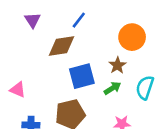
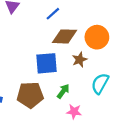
brown diamond: (61, 46) -> (65, 36), moved
green arrow: (112, 88) -> (63, 91), moved, turned -32

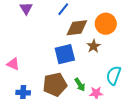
cyan semicircle: (100, 84) -> (114, 75), moved
green arrow: (63, 91) -> (80, 85), moved, turned 120

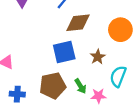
orange circle: (106, 24) -> (120, 30), moved
brown star: (94, 46) -> (98, 57), moved

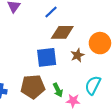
brown star: (98, 57) -> (77, 55), moved

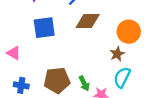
brown star: (77, 55) -> (117, 54), moved
blue square: (47, 57) -> (44, 28), moved

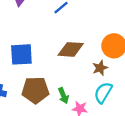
brown diamond: (88, 21) -> (71, 49), moved
blue square: (44, 28) -> (21, 54), moved

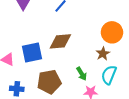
brown diamond: (71, 49) -> (60, 41), moved
green arrow: (63, 96) -> (82, 74), moved

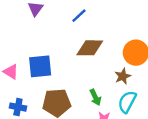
brown diamond: (60, 41) -> (90, 48), moved

